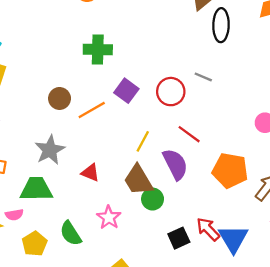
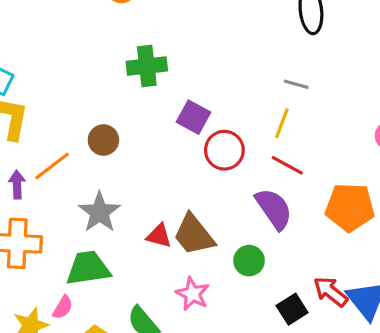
red circle: (171, 92) -> (224, 150), moved
orange line: (92, 110) -> (52, 166), moved
yellow line: (143, 141) -> (282, 123), moved
brown trapezoid: (138, 180) -> (194, 235), moved
pink semicircle: (14, 215) -> (63, 307), turned -42

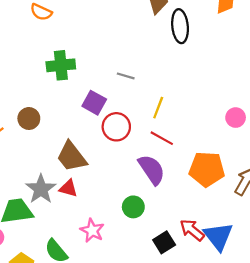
gray line: (296, 84) -> (126, 76), moved
gray star: (99, 212) -> (41, 189), moved
brown trapezoid: (194, 235) -> (72, 157), moved

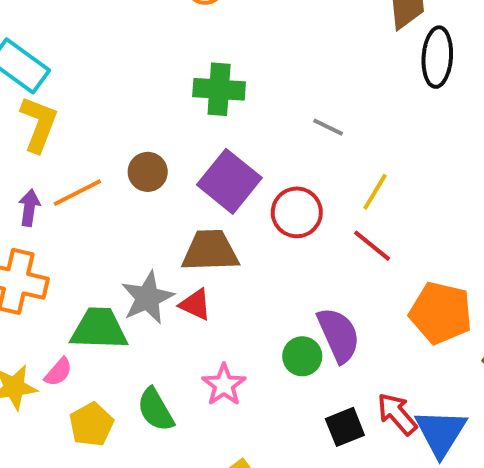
purple square: (94, 103) -> (229, 181), moved, size x1.4
brown trapezoid: (72, 157) -> (210, 251), turned 116
purple semicircle: (152, 170) -> (339, 335), moved

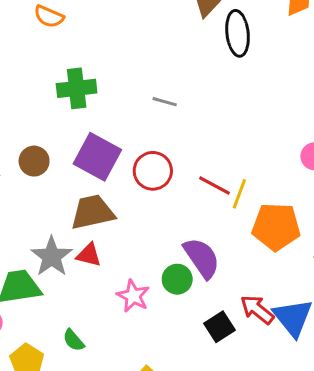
yellow line: (375, 192) -> (239, 194), moved
pink star: (224, 385) -> (133, 296), moved
green semicircle: (156, 410) -> (73, 340), size x0.7

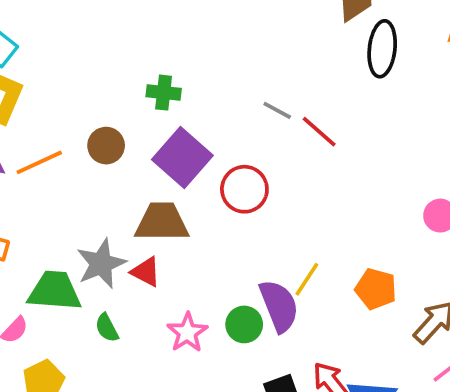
green cross: (77, 88) -> (164, 93), moved, size x0.7
red line: (215, 185) -> (319, 132), moved
yellow line: (239, 194) -> (307, 279), moved
orange pentagon: (276, 227) -> (376, 289), size x0.7
green semicircle: (73, 340) -> (107, 328), moved

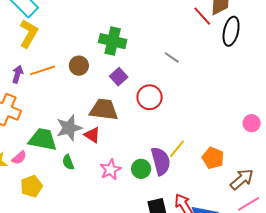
green cross: (164, 93) -> (113, 41), size x1.5
red line: (319, 132) -> (202, 16), moved
purple square: (182, 157) -> (119, 77), size x0.6

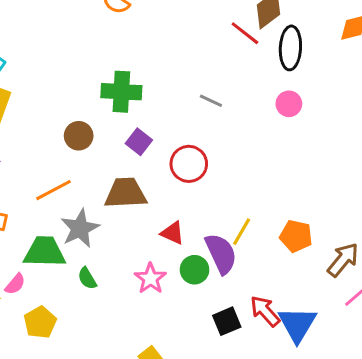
orange line: (43, 70) -> (54, 190), moved
pink circle: (252, 123) -> (289, 104), moved
red triangle: (92, 135) -> (173, 233), moved

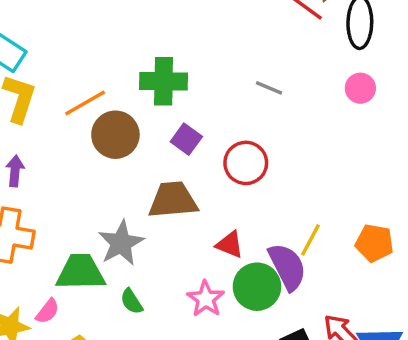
brown circle: (79, 136) -> (115, 135), size x1.4
orange line: (54, 190) -> (85, 103), moved
green circle: (195, 270) -> (257, 287), size x1.4

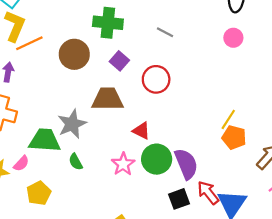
gray line: (269, 88) -> (165, 32), moved
orange line: (85, 103) -> (29, 43), moved
yellow line: (311, 240) -> (228, 119), moved
purple semicircle: (287, 267) -> (186, 164), moved

